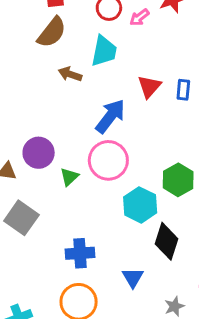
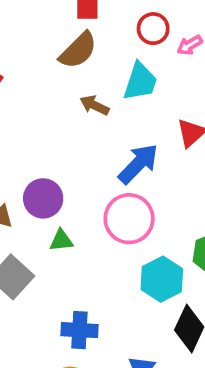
green triangle: (69, 177) -> (61, 240), moved, turned 30

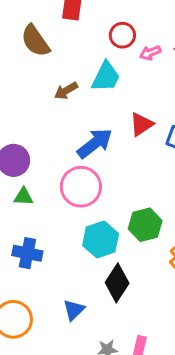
brown semicircle: (78, 50) -> (35, 41), moved, turned 92
brown arrow: (94, 105) -> (66, 91), turned -65
blue cross: (79, 330) -> (27, 253), moved

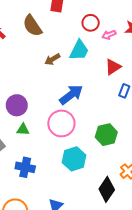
red triangle: (141, 124) -> (113, 67), moved
green hexagon: (145, 225) -> (106, 135), moved
black diamond: (117, 283) -> (107, 189), moved

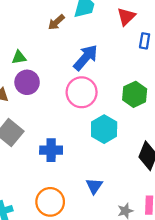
green triangle: (23, 130) -> (19, 57), moved

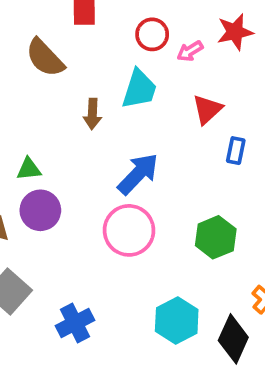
brown arrow: (56, 22) -> (92, 114), turned -48
cyan hexagon: (104, 129) -> (177, 320), moved
blue cross: (51, 150) -> (75, 323), turned -30

